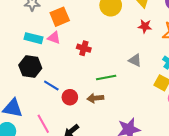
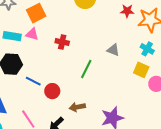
red star: (145, 26) -> (127, 11), moved
green line: (106, 77) -> (86, 69), turned -48
brown arrow: (95, 98) -> (77, 107), moved

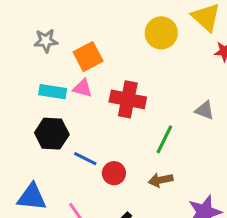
red cross: (62, 42) -> (128, 99), size x1.6
brown arrow: (77, 107) -> (161, 180), moved

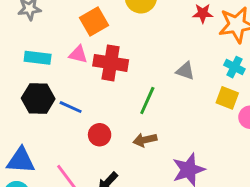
orange square: (88, 57) -> (94, 22), moved
pink triangle: (83, 88) -> (78, 54), moved
blue line: (85, 159) -> (71, 107), moved

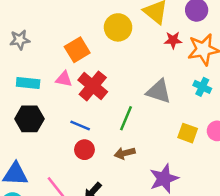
red cross: (111, 63) -> (93, 86), turned 32
gray triangle: (185, 71) -> (159, 91), size x1.5
yellow square: (227, 98) -> (188, 133), moved
blue line: (71, 107) -> (80, 126), moved

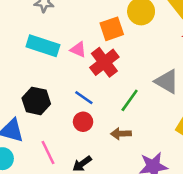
orange square: (77, 50) -> (112, 29), moved
cyan rectangle: (28, 83) -> (43, 46), size x1.4
black hexagon: (29, 119) -> (36, 101), moved

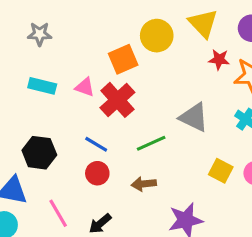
cyan rectangle: (43, 46) -> (42, 86), size x0.7
green line: (130, 100) -> (151, 143), turned 35

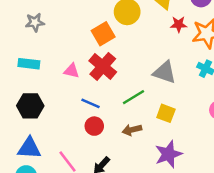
cyan rectangle: (42, 86) -> (29, 64), moved
pink triangle: (85, 87) -> (72, 71), moved
black hexagon: (39, 153) -> (30, 106), moved
yellow square: (221, 171) -> (166, 113), moved

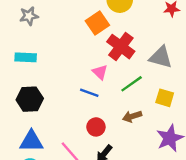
red cross: (103, 66) -> (121, 47), moved
pink triangle: (72, 71) -> (100, 72), moved, turned 35
red circle: (94, 126) -> (96, 127), moved

